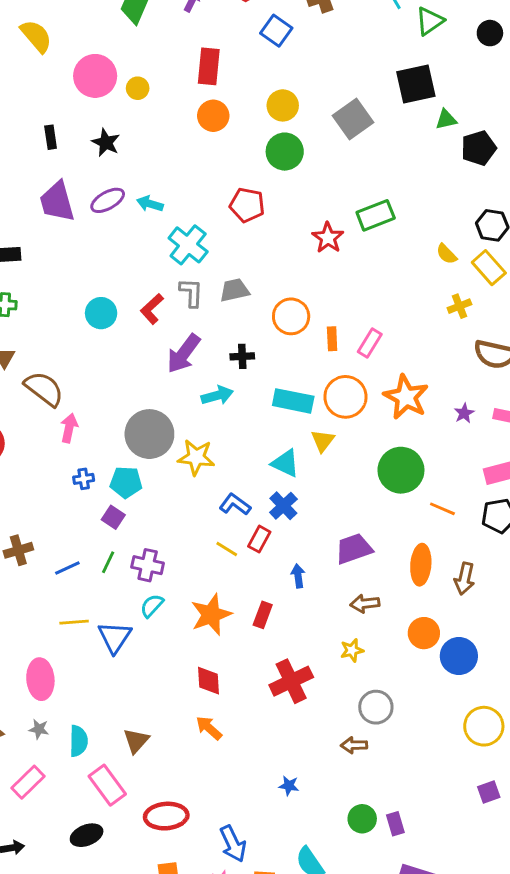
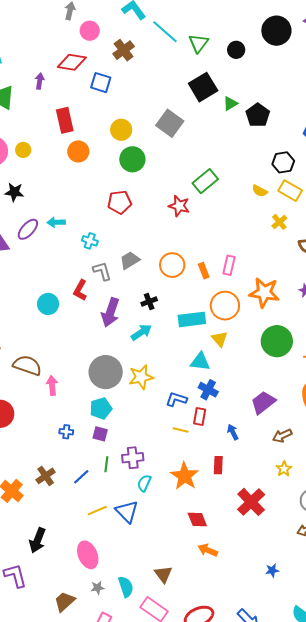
black circle: (490, 33) -> (236, 50), moved
cyan cross: (188, 245) -> (90, 241), size x0.6
blue cross: (84, 479) -> (66, 432), moved, turned 32

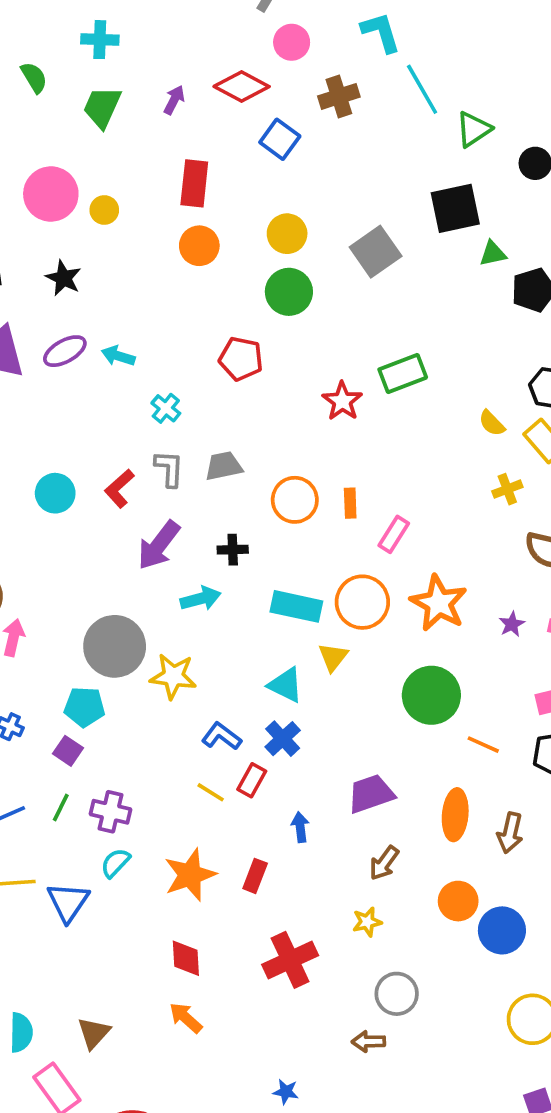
orange rectangle: (204, 271) -> (350, 503), moved
brown arrow: (282, 436) -> (384, 863), turned -48

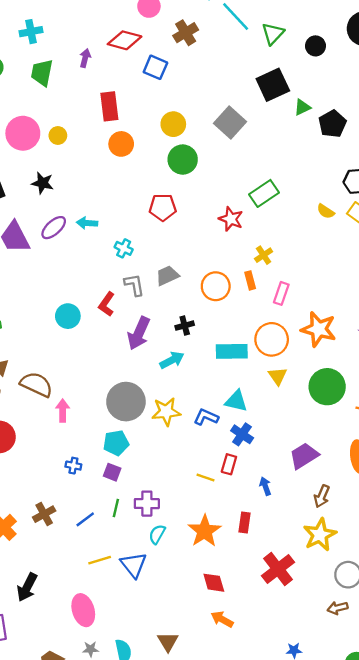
yellow cross: (507, 489) -> (264, 255), moved
yellow triangle: (333, 657) -> (278, 376), moved
blue L-shape: (221, 736) -> (206, 417), moved
yellow star: (367, 922) -> (320, 535), size x1.8

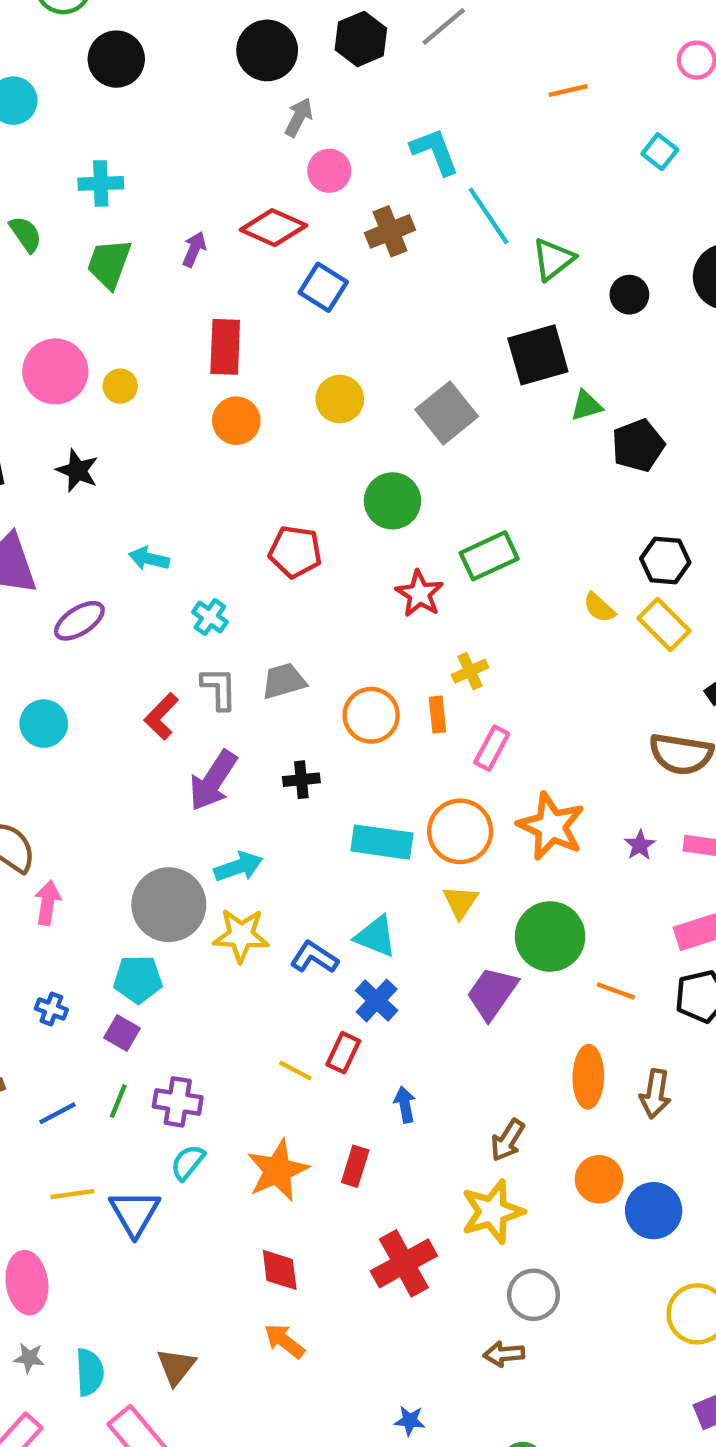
green circle: (183, 160) -> (392, 501), moved
purple ellipse: (54, 228) -> (79, 621), moved
cyan circle: (68, 316) -> (44, 724), moved
cyan arrow: (172, 360) -> (238, 867), moved
purple trapezoid: (304, 456) -> (492, 993), moved, turned -32

